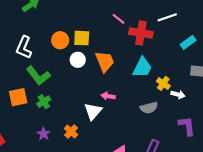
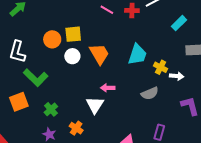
red cross: (141, 33) -> (132, 11), moved, size x0.6
green cross: (44, 102) -> (51, 109), moved

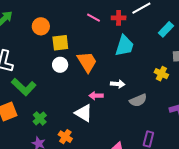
orange circle: (52, 39) -> (41, 26), moved
cyan trapezoid: (137, 55) -> (124, 46), moved
yellow cross: (161, 67) -> (161, 74), moved
white arrow: (177, 76) -> (118, 84), moved
white triangle: (95, 105) -> (84, 113), turned -30

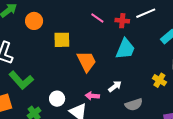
orange circle: (41, 26) -> (34, 21), moved
white circle: (60, 65) -> (57, 99), moved
white arrow: (118, 84) -> (115, 86), turned -48

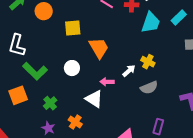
cyan trapezoid: (125, 49) -> (151, 23), moved
yellow cross: (159, 80) -> (148, 62), moved
white circle: (57, 99) -> (72, 68), moved

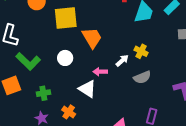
yellow square: (73, 28) -> (66, 18), size x1.4
green cross: (50, 103) -> (43, 93), turned 32

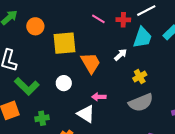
yellow cross: (141, 51) -> (140, 77), turned 32
white arrow: (122, 60) -> (121, 55), moved
gray semicircle: (142, 77) -> (141, 103), size x1.4

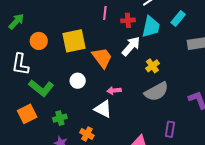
pink line: (98, 19) -> (105, 13), turned 72
red cross: (123, 20) -> (128, 20), moved
orange circle: (35, 26) -> (39, 41), moved
white arrow: (121, 55) -> (131, 46), size x1.5

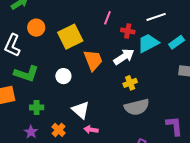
cyan trapezoid: (151, 27) -> (148, 43), turned -145
yellow square: (74, 41) -> (70, 37), turned -30
yellow cross: (152, 66) -> (130, 83), moved
green L-shape: (41, 88) -> (26, 74), turned -35
pink arrow: (114, 91) -> (91, 130), moved

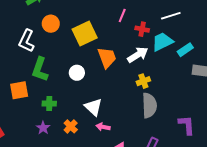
cyan rectangle: (177, 42) -> (185, 50), moved
green L-shape: (26, 74) -> (40, 69), turned 90
gray semicircle: (137, 107) -> (149, 105), turned -80

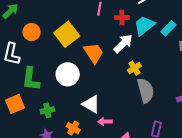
white circle: (77, 73) -> (68, 74), size x1.5

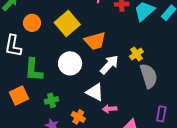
white arrow: (123, 44) -> (109, 65), moved
orange trapezoid: (94, 53) -> (95, 41), turned 110

